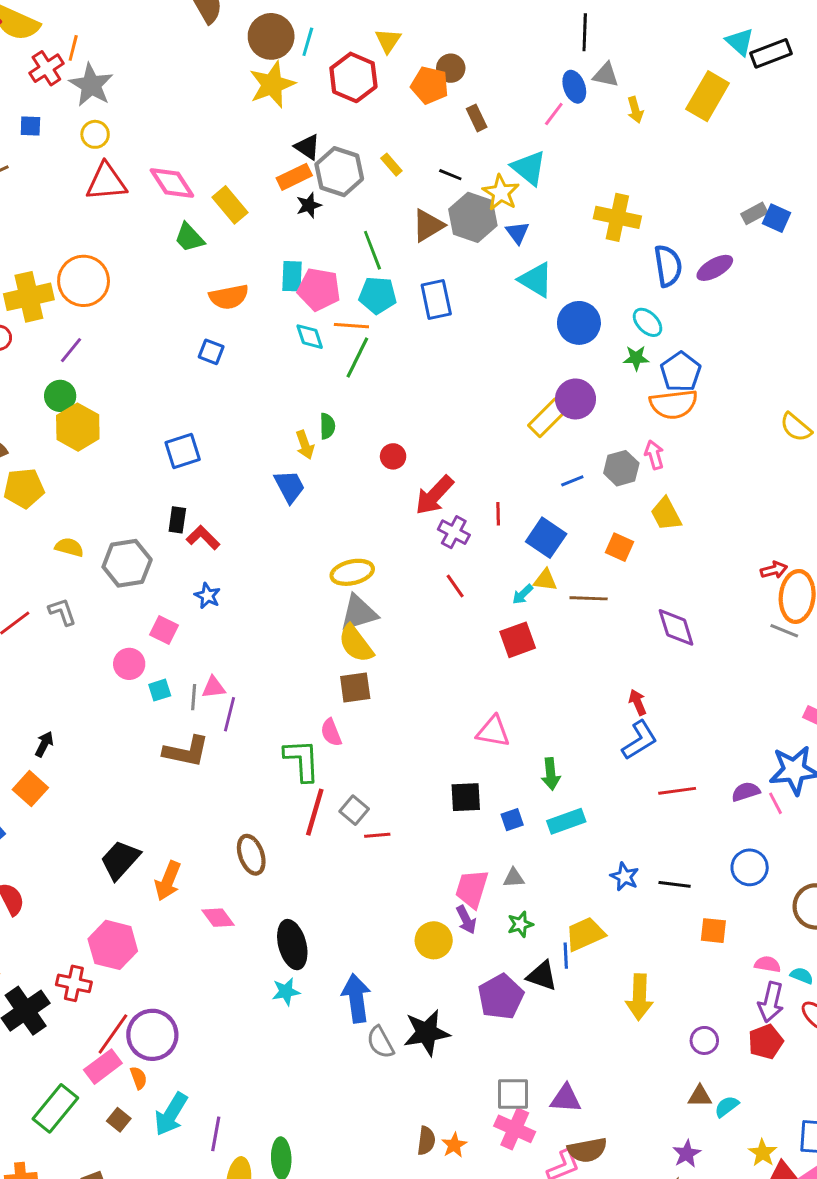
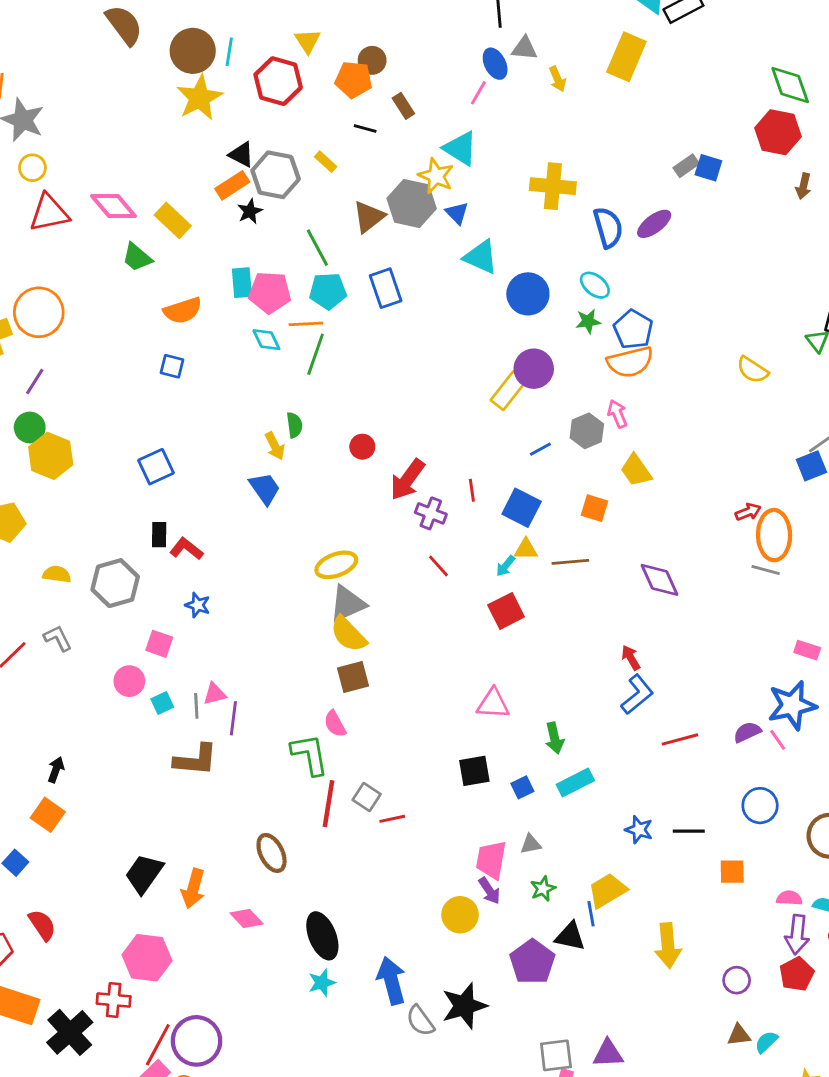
black line: (450, 175) -> (365, 129), moved

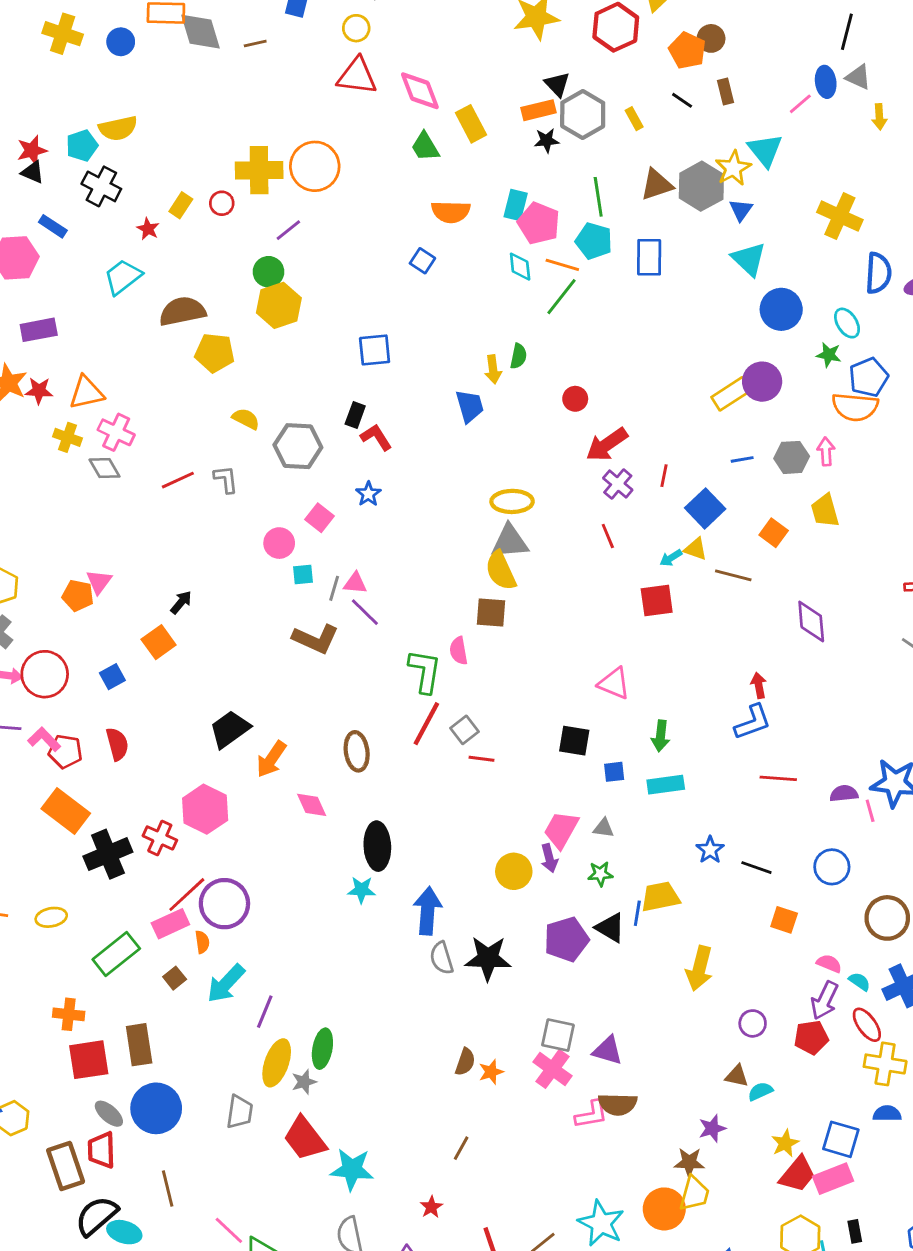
purple line: (233, 718) -> (365, 612), turned -72

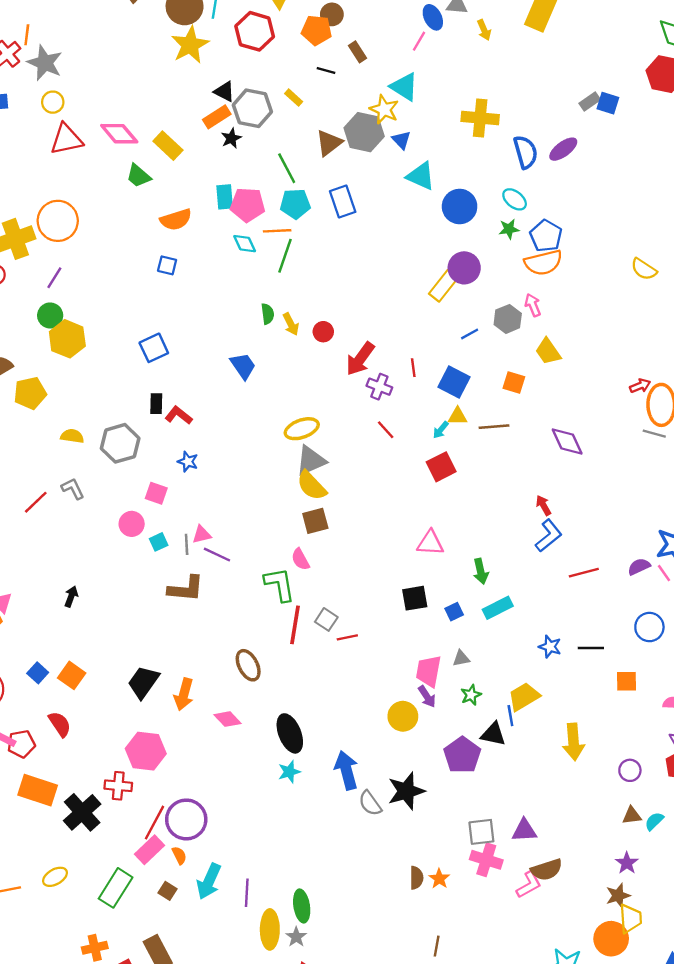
yellow arrow: (493, 369) -> (291, 324), moved
orange square: (159, 642) -> (72, 675), moved

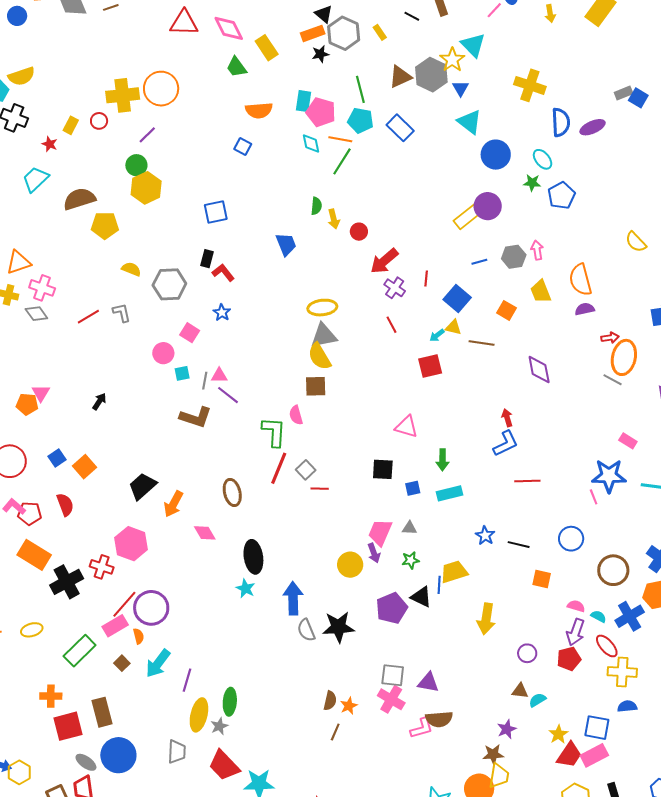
blue rectangle: (343, 202) -> (400, 128), turned -40
orange semicircle: (543, 263) -> (580, 280), moved, turned 76
purple semicircle: (639, 567) -> (585, 309), moved
cyan star: (289, 772) -> (246, 588), turned 30
brown line: (437, 946) -> (335, 732), moved

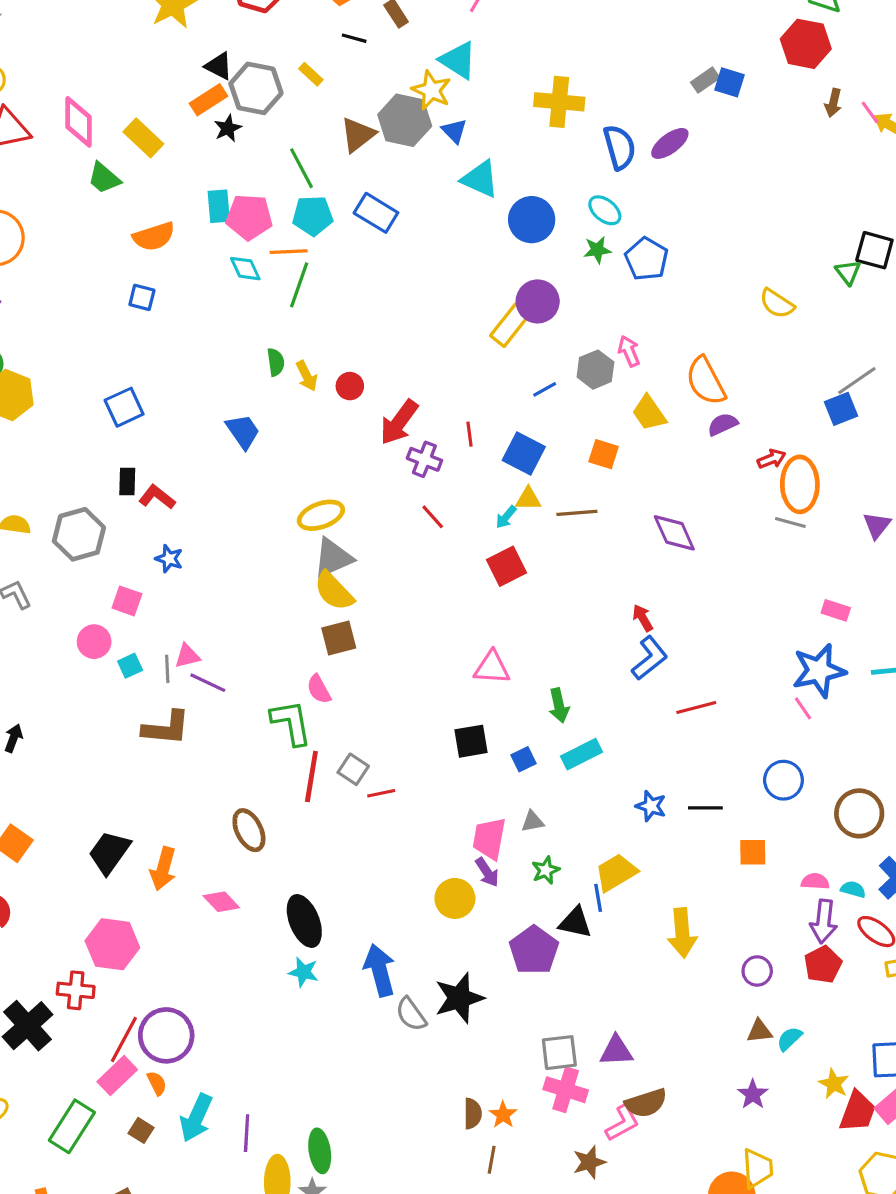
pink diamond: (229, 28) -> (79, 122), turned 40
brown star: (493, 754) -> (589, 1162), moved

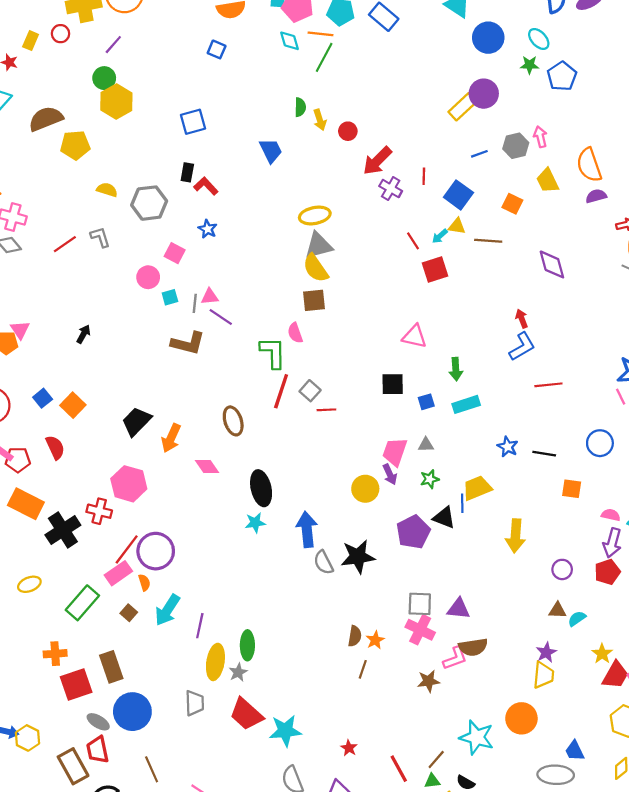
red line: (433, 517) -> (413, 241), moved
cyan star: (303, 972) -> (255, 523), turned -30
yellow trapezoid: (757, 1168) -> (543, 675), moved

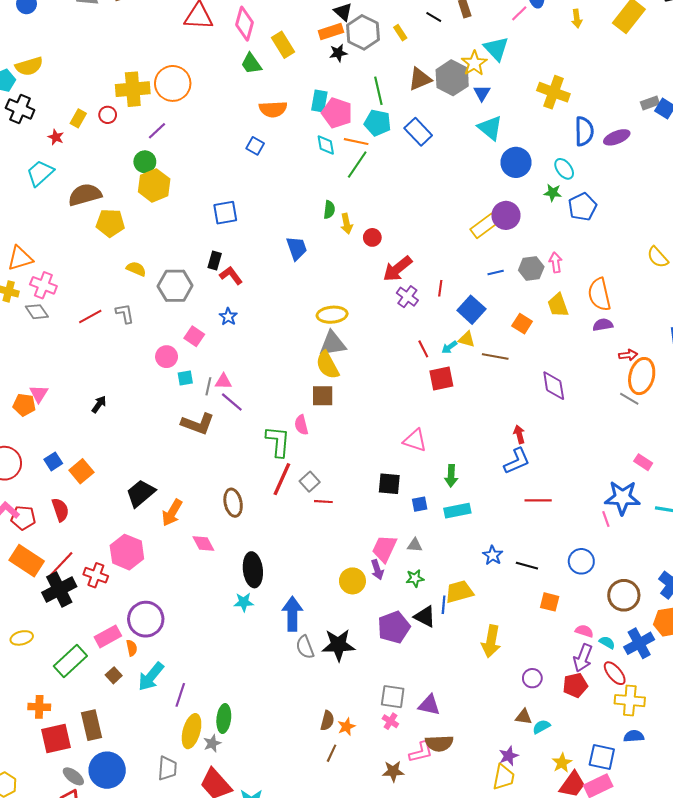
red line: (127, 549) -> (60, 565), moved
pink cross: (420, 630) -> (390, 721), size x0.6

